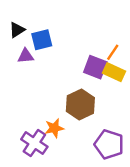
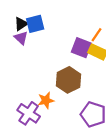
black triangle: (17, 30) -> (21, 24), moved
purple triangle: (26, 56) -> (21, 38), turned 48

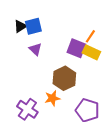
purple triangle: (21, 38) -> (35, 49), moved
orange star: (46, 100) -> (52, 98), moved

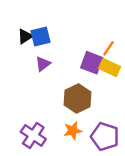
purple triangle: (35, 49) -> (43, 64), turned 40
orange star: (52, 98) -> (73, 131), moved

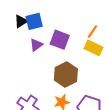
purple square: (92, 63) -> (60, 40), moved

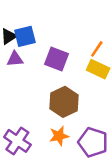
purple triangle: (36, 45) -> (15, 59), moved, turned 32

